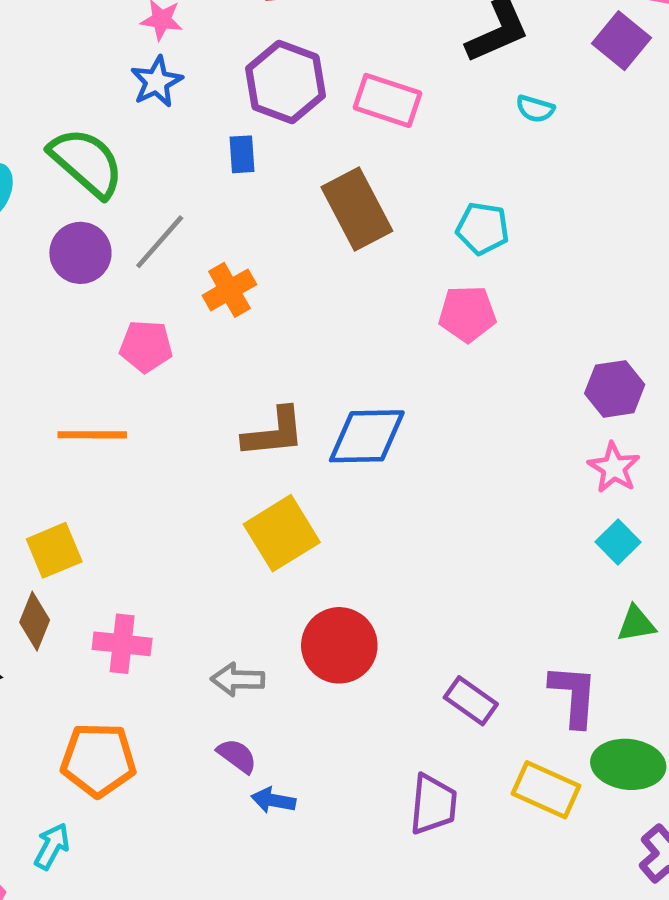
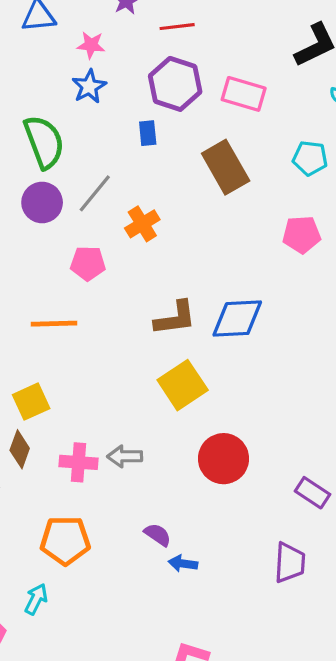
green semicircle: (87, 162) -> (44, 142), turned 30
cyan pentagon: (483, 228) -> (310, 158), moved
gray arrow: (238, 679) -> (125, 456), moved

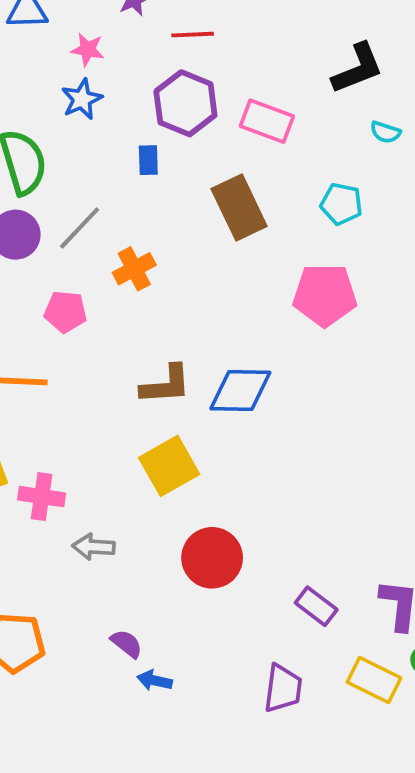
pink pentagon: (302, 235) -> (325, 295), size x1.4
pink cross: (79, 462) -> (42, 497), moved

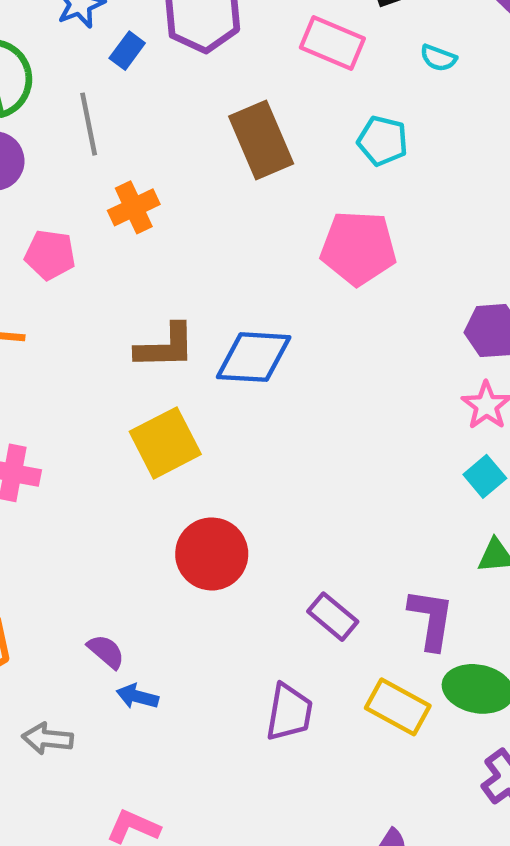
pink rectangle: (267, 121) -> (332, 43), moved
blue rectangle: (148, 160) -> (127, 51), moved, turned 36
gray line: (80, 228) -> (89, 124), moved, turned -57
gray arrow: (94, 547) -> (47, 739), moved

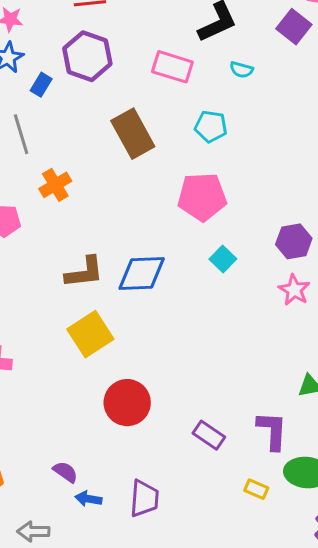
cyan square: (485, 476) -> (223, 259), moved
yellow rectangle: (398, 707) -> (256, 489), size x0.6
purple trapezoid: (289, 712) -> (144, 499), moved

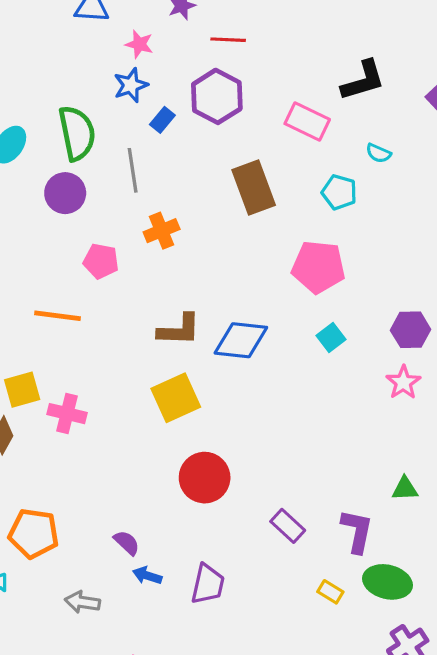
cyan semicircle: (241, 70) -> (378, 153), moved

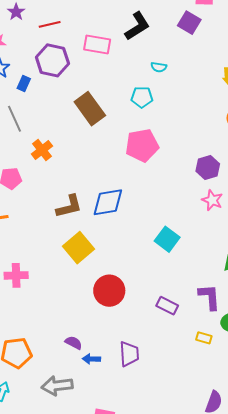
pink rectangle: (307, 122) -> (97, 45), moved
cyan square: (331, 338) -> (167, 239), moved, size x1.4
gray arrow: (82, 602) -> (57, 386), size x1.4

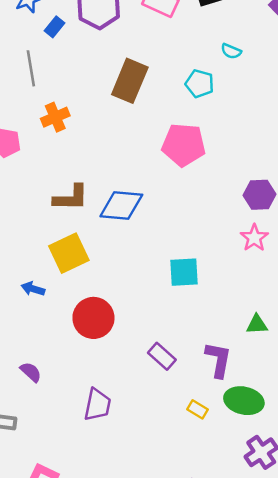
brown rectangle: (90, 109) -> (130, 81), turned 44
cyan square: (167, 239) -> (184, 272), turned 35
blue arrow: (91, 359) -> (33, 289), moved

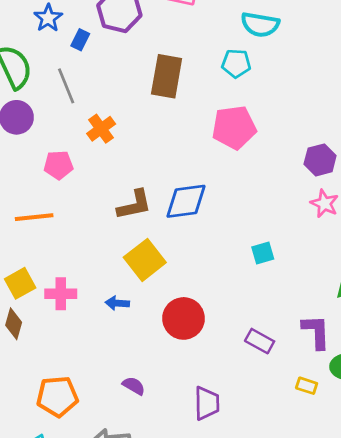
cyan semicircle: (231, 51) -> (260, 24), size x1.8
cyan square: (184, 272) -> (263, 253), size x0.7

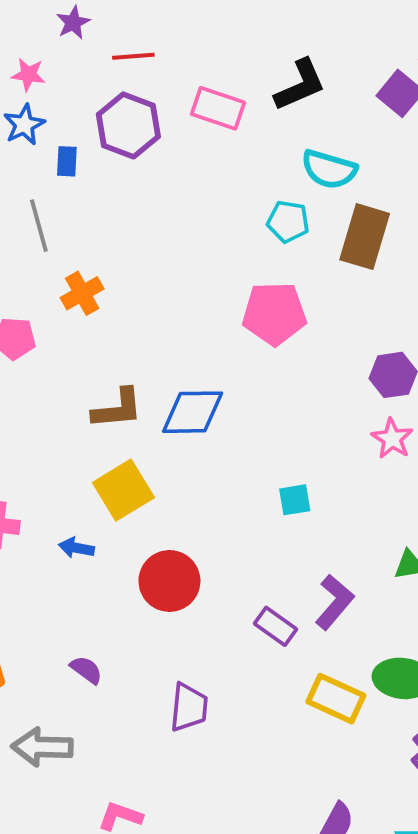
blue rectangle: (80, 40) -> (67, 161), turned -30
brown rectangle: (167, 76) -> (365, 237), moved
purple L-shape: (316, 332) -> (335, 602), moved, turned 36
yellow rectangle: (307, 386) -> (336, 699), size x1.8

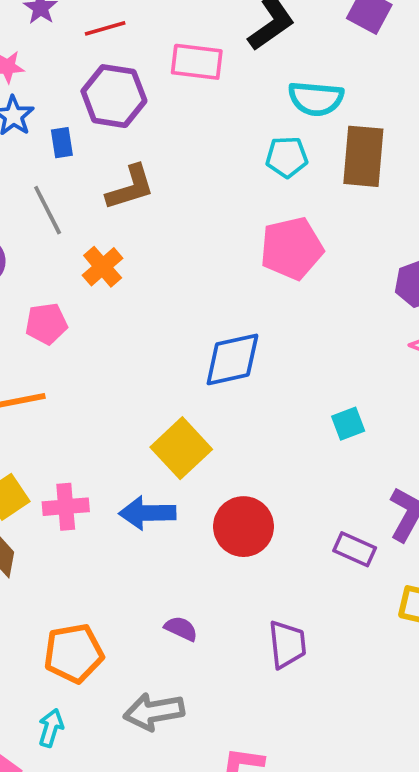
brown L-shape: (117, 409) -> (130, 188), moved
blue arrow: (76, 548) -> (147, 513), size x1.6

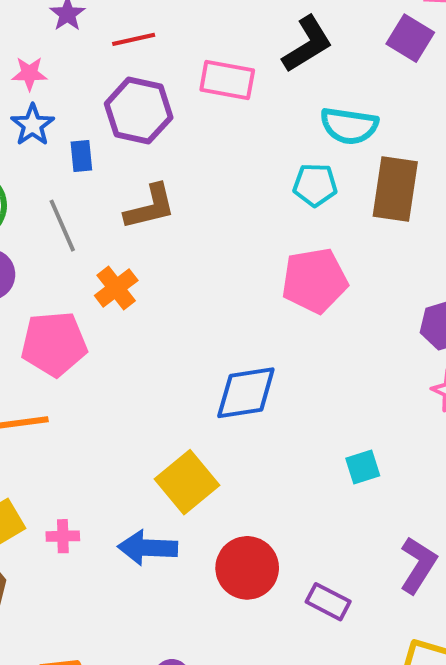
pink pentagon: (46, 324) -> (54, 344), size x1.5
pink cross: (66, 507) -> (63, 536), size x0.7
purple rectangle: (355, 549) -> (328, 602), moved

